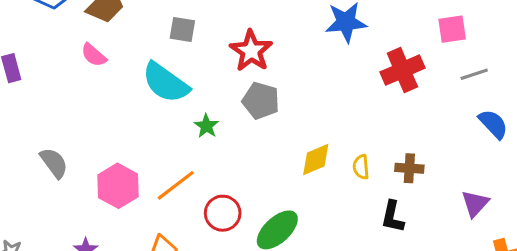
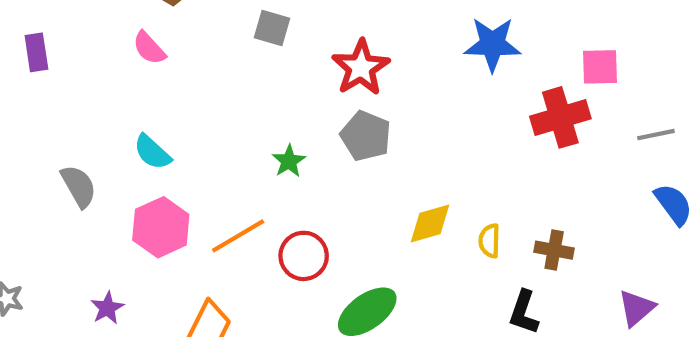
pink square: (452, 29) -> (600, 67), moved
cyan semicircle: (166, 83) -> (152, 152), moved, size x0.6
red circle: (223, 213) -> (304, 256), moved

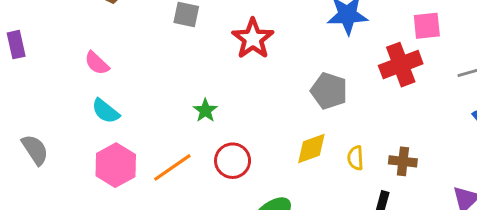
pink semicircle: (149, 48) -> (97, 63), moved
gray pentagon: (366, 136) -> (329, 91), moved
gray semicircle: (79, 186) -> (35, 150), moved
red circle: (304, 256) -> (233, 161), moved

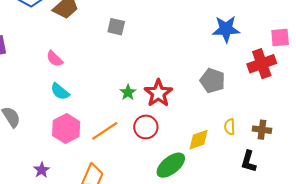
red star: (253, 39) -> (158, 93), moved
yellow diamond: (311, 148) -> (199, 140), moved

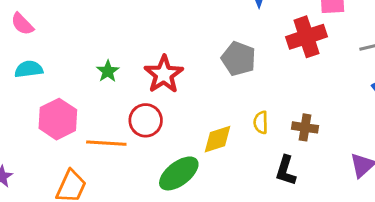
cyan semicircle: (60, 91) -> (29, 69), turned 132
green star: (128, 92) -> (108, 71), moved
pink hexagon: (66, 129) -> (58, 119), moved
orange line: (105, 131) -> (106, 143), moved, turned 36

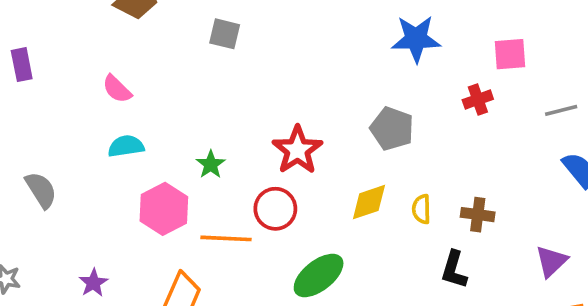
red cross: (307, 37) -> (478, 100), size x0.6
green star: (108, 71) -> (211, 164), moved
yellow diamond: (218, 139) -> (369, 202), moved

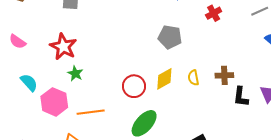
cyan semicircle: (126, 146) -> (29, 83), moved, turned 66
red star: (297, 150) -> (63, 47), moved
red circle: (275, 209) -> (134, 86), moved
black L-shape: (454, 270) -> (241, 97), moved

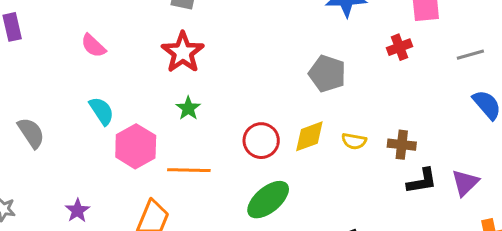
red star: (63, 47) -> (183, 52), moved
green star: (75, 73) -> (188, 108), moved
yellow semicircle: (193, 78) -> (354, 141), turned -77
black L-shape: (241, 97) -> (422, 181), turned -115

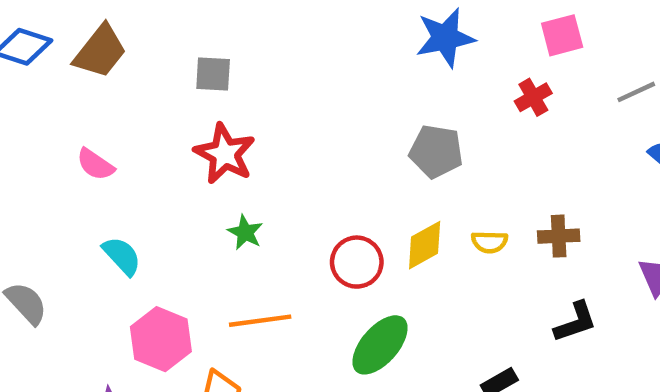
pink hexagon: (136, 146) -> (161, 339), moved
black L-shape: (422, 181) -> (575, 322), moved

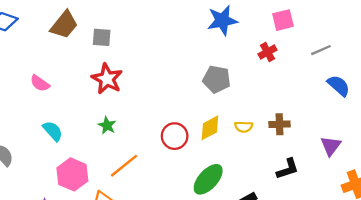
brown trapezoid: (100, 51) -> (64, 25), moved
green star: (245, 232) -> (107, 125), moved
orange line: (260, 321) -> (124, 166), turned -32
green ellipse: (380, 345) -> (208, 179), moved

